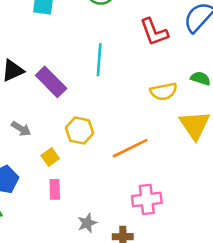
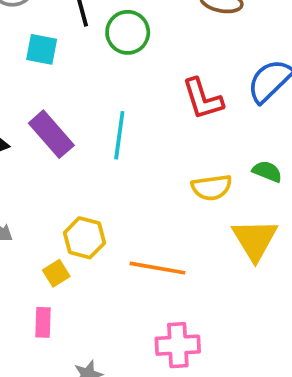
purple rectangle: (51, 82) -> (51, 134), moved
orange line: (130, 148) -> (157, 268), turned 33
yellow square: (50, 157) -> (56, 273), moved

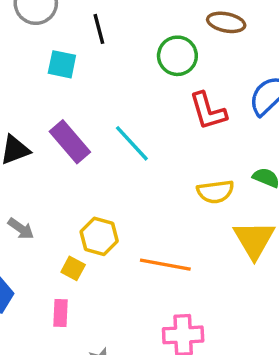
green circle: (128, 32) -> (177, 56), moved
cyan line: (119, 135) -> (132, 143), turned -51
yellow square: (56, 273) -> (73, 268), turned -30

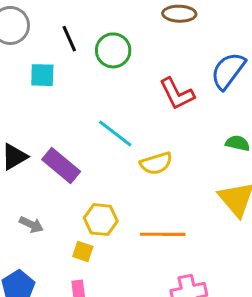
green circle: (177, 56) -> (113, 50), moved
purple rectangle: (70, 142) -> (61, 166), moved
yellow semicircle: (215, 192) -> (156, 163), moved

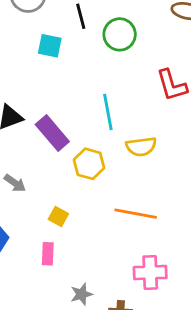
cyan line: (115, 133) -> (108, 112), turned 32
yellow hexagon: (101, 220) -> (89, 164), moved

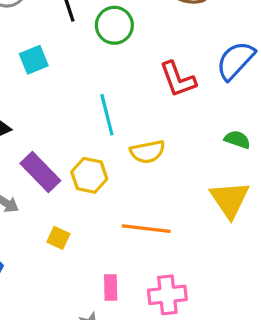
cyan square: (50, 46) -> (34, 60), moved, turned -30
purple rectangle: (52, 133) -> (40, 172), moved
pink rectangle: (48, 254) -> (111, 287), moved

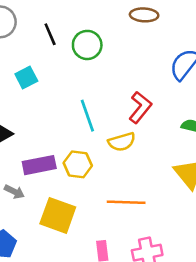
red L-shape: (178, 79) -> (140, 107), moved, turned -116
purple rectangle: (40, 172) -> (39, 165), turned -52
yellow square: (58, 238) -> (58, 215), size x2.0

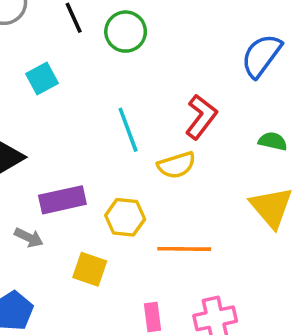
yellow hexagon: (78, 164) -> (125, 217), moved
yellow square: (58, 215) -> (90, 269), size x0.7

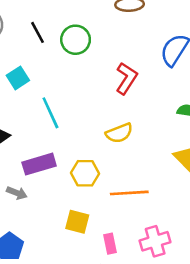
red L-shape: (201, 117) -> (126, 78), moved
cyan line: (128, 130) -> (50, 113), moved
yellow square: (90, 269) -> (77, 222), moved

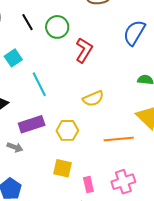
red L-shape: (126, 78) -> (84, 50), moved
orange line: (129, 193) -> (119, 139), moved

